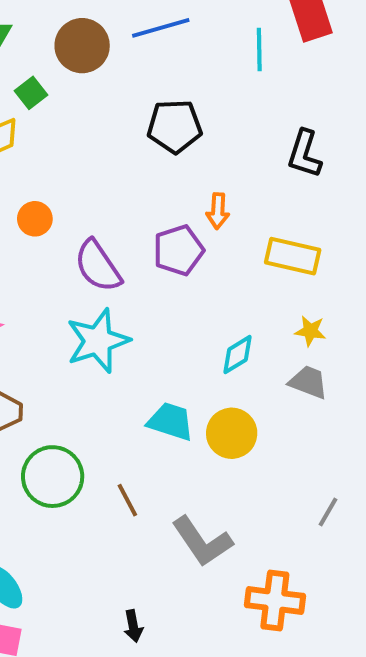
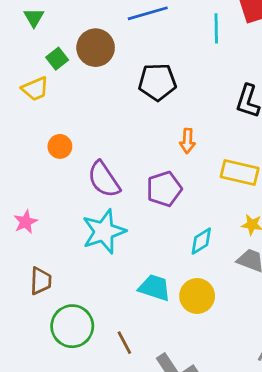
brown circle: (82, 46) -> (96, 48), moved
purple pentagon: (179, 250) -> (164, 189), moved

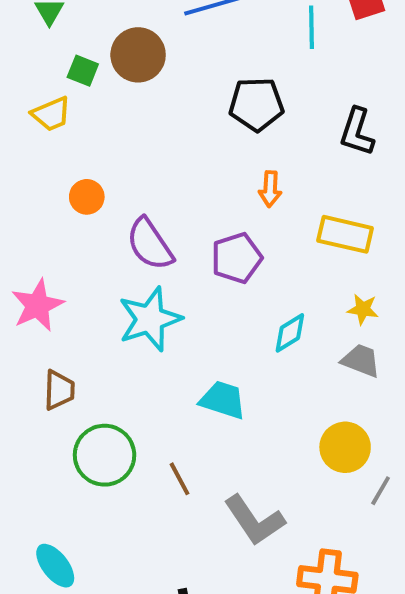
green square: (57, 59) -> (83, 71), turned -30
black pentagon: (157, 82) -> (256, 104), moved
pink star: (26, 222) -> (37, 305), size x1.5
yellow circle: (197, 296) -> (345, 447), moved

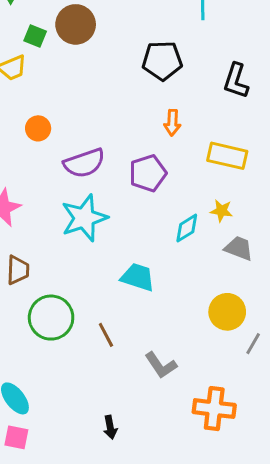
purple semicircle: (150, 244) -> (84, 163), turned -75
yellow star: (363, 309) -> (221, 211), moved
gray L-shape: (254, 520) -> (161, 365), size x0.7

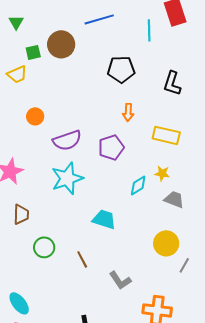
green square: (35, 36) -> (33, 52), turned -35
green circle: (51, 318) -> (44, 247), size x0.7

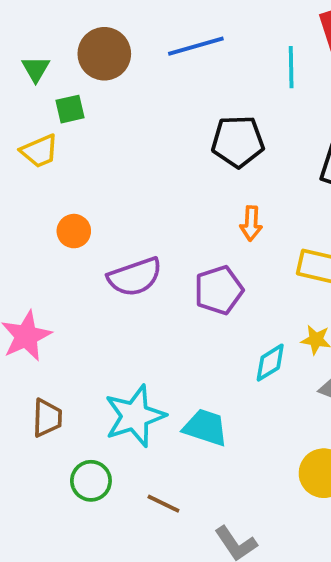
green triangle: (16, 22) -> (36, 69), moved
brown circle: (61, 44) -> (104, 54), moved
cyan star: (67, 178) -> (135, 416), moved
brown line: (82, 259) -> (163, 504), turned -36

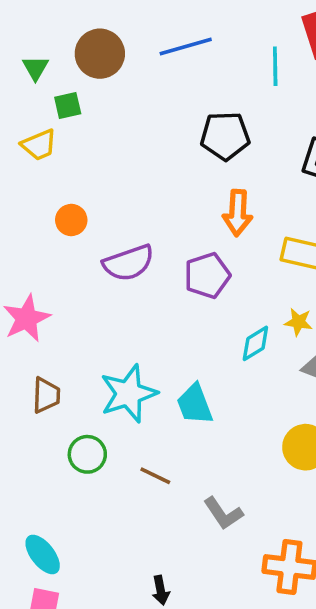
orange arrow: (251, 223) -> (238, 213), size x1.4
cyan trapezoid: (205, 427) -> (195, 404), turned -129

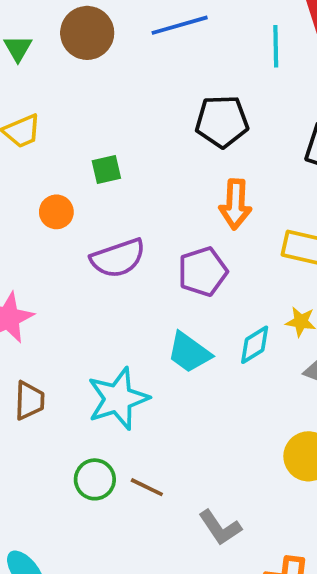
green square: (68, 106) -> (106, 170), moved
cyan trapezoid: (195, 404) -> (189, 352), moved, turned -33
green circle: (87, 454) -> (95, 479), moved

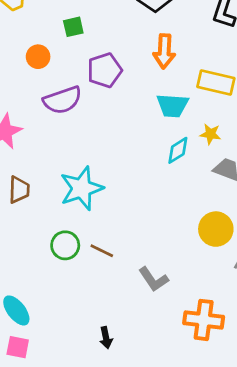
purple semicircle: (118, 258) -> (62, 100), moved
purple pentagon: (203, 272) -> (105, 70), moved
cyan trapezoid: (189, 352) -> (172, 106), moved, turned -32

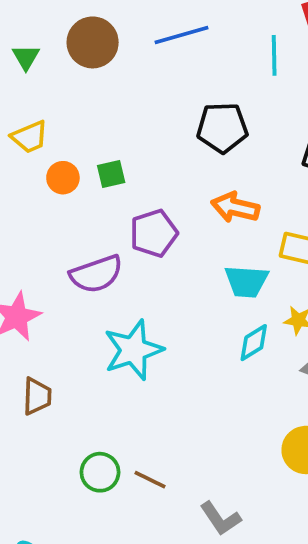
orange arrow: (164, 51) -> (235, 207), turned 100
orange circle: (38, 57) -> (63, 178), moved
cyan star: (81, 188) -> (133, 350), moved

